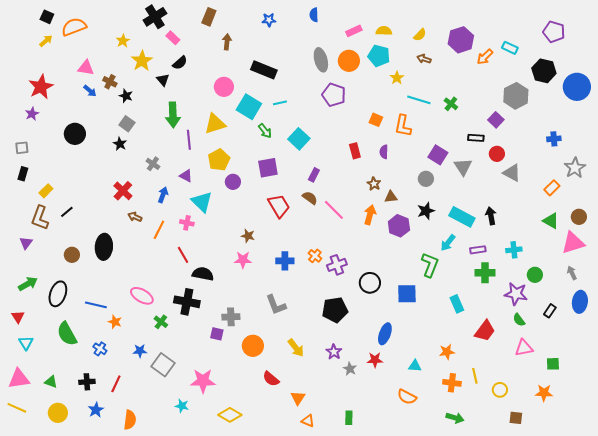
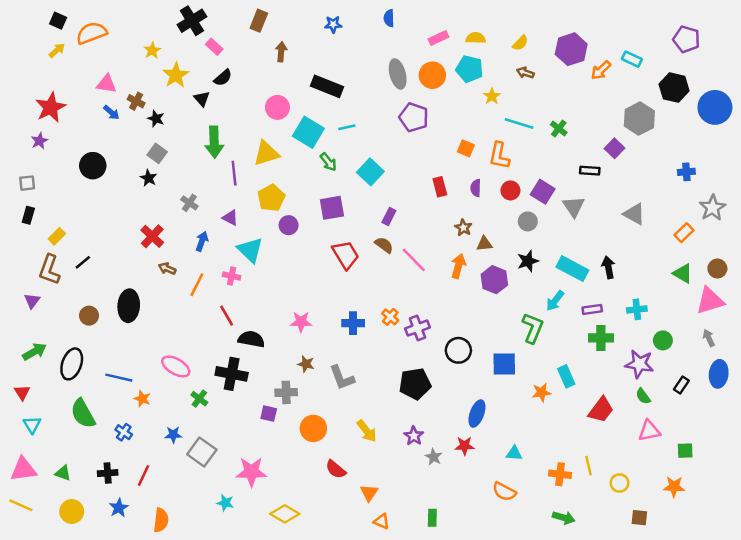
red circle: (497, 154) -> (510, 190), moved
brown star: (248, 236) -> (306, 364), moved
orange star: (447, 352) -> (541, 392), moved

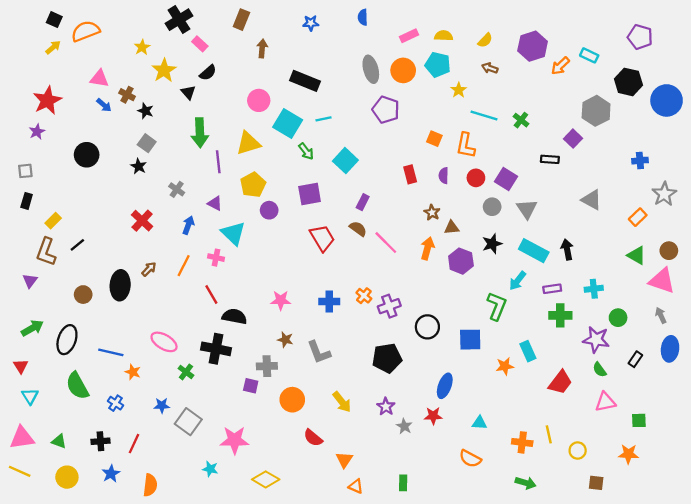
gray triangle: (574, 207) -> (527, 209), moved
brown arrow: (167, 269) -> (149, 269), moved, turned 112
pink triangle: (710, 301) -> (662, 281), turned 36

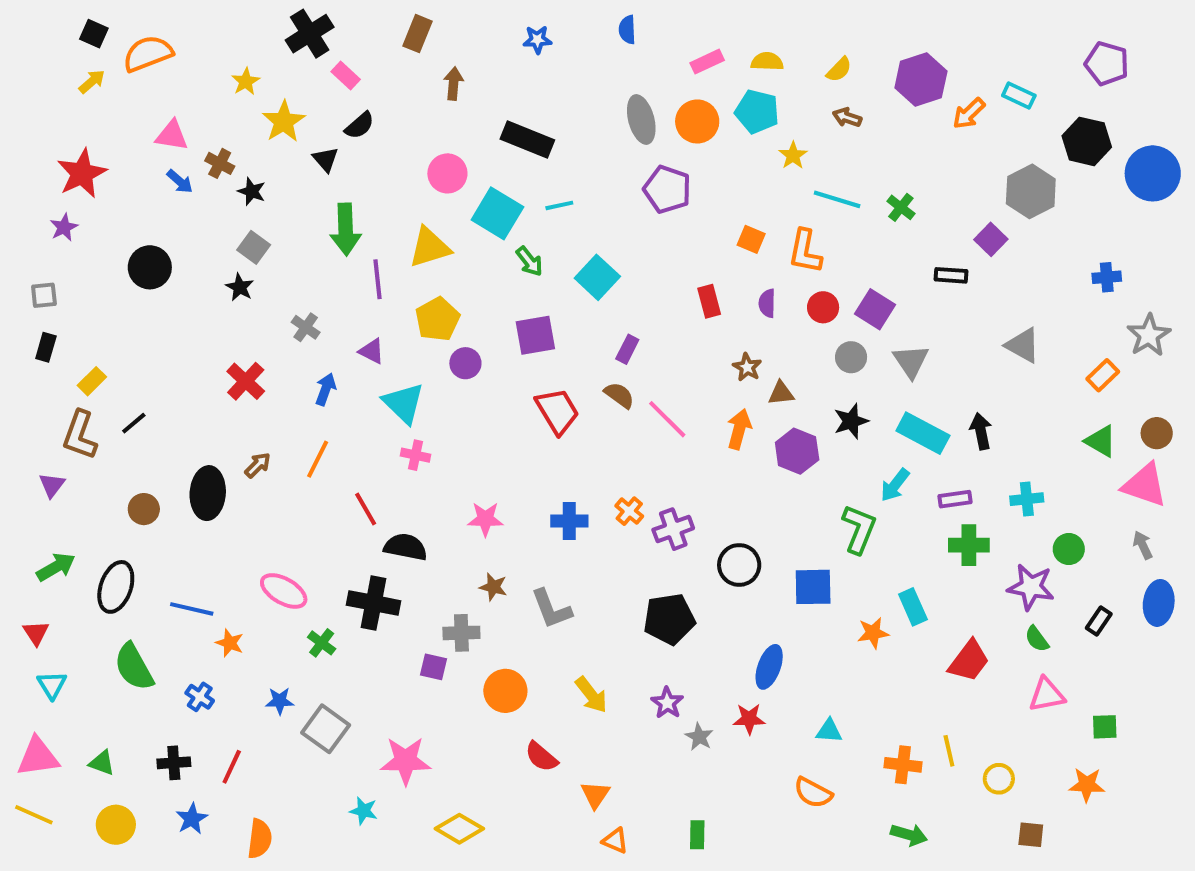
pink cross: (216, 258) -> (416, 455), moved

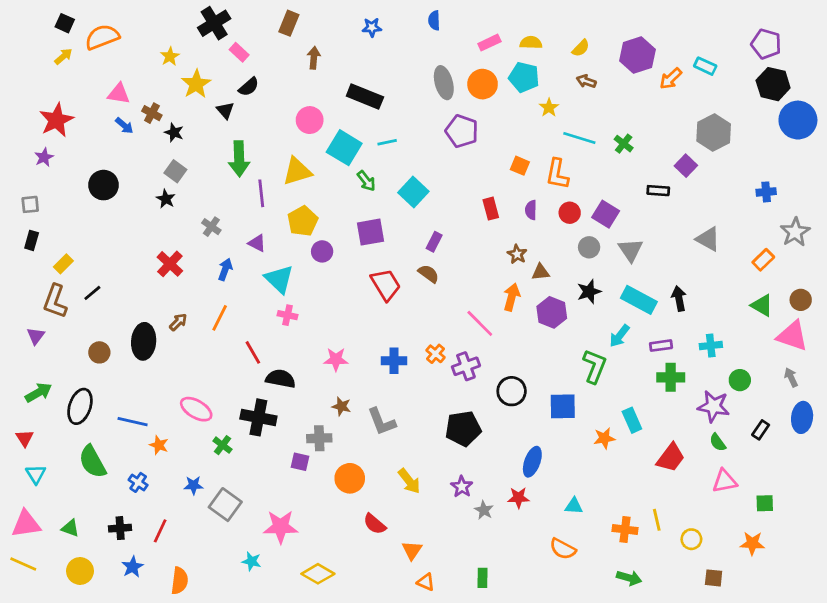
black hexagon: (1087, 141) -> (773, 84), moved
pink line: (667, 419) -> (480, 323), moved

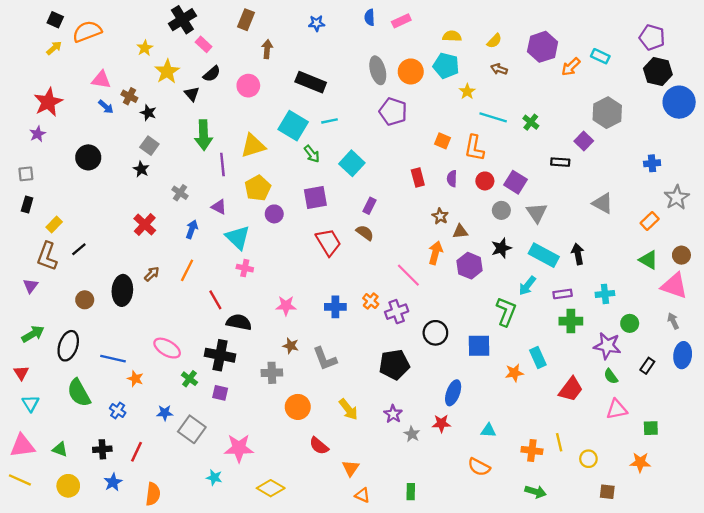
pink rectangle: (489, 43) -> (401, 21), moved
pink circle: (310, 120) -> (248, 86), moved
purple square: (300, 462) -> (220, 393), moved

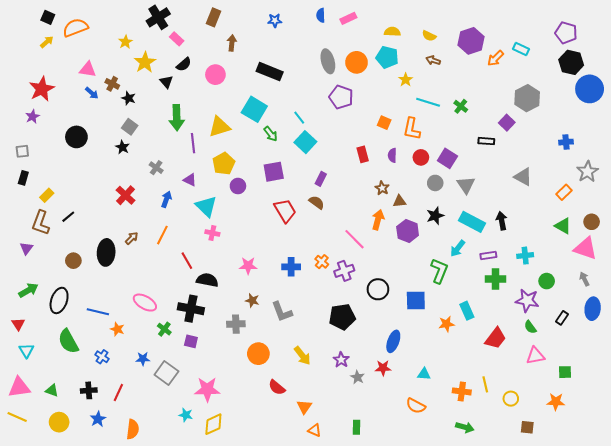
yellow semicircle: (494, 41) -> (429, 36), turned 72
cyan line: (330, 121) -> (299, 118), moved, turned 64
yellow diamond: (271, 488) -> (213, 424), moved, turned -55

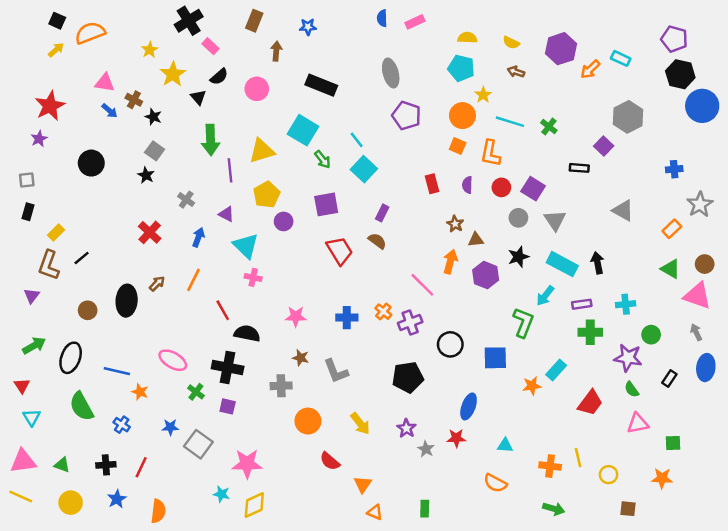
blue star: (275, 20) -> (308, 27), moved
orange circle: (357, 62) -> (462, 116), moved
cyan rectangle: (467, 311) -> (556, 370), turned 66

